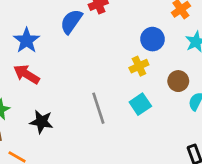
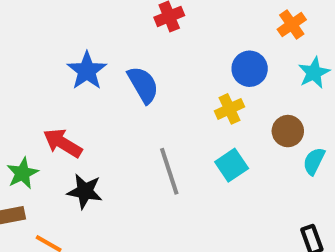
blue semicircle: (71, 21) -> (143, 85), moved, turned 115
blue star: (27, 40) -> (87, 71), moved
red arrow: (27, 74) -> (63, 143), moved

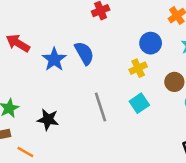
blue star: (87, 71) -> (54, 59), moved
red arrow: (63, 143) -> (18, 43), moved

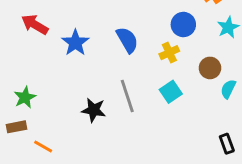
blue semicircle: (84, 53) -> (127, 40), moved
black star: (48, 119) -> (94, 110), moved

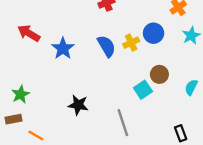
yellow cross: (169, 53) -> (131, 43), moved
brown circle: (210, 68) -> (159, 74), moved
gray line: (127, 96) -> (123, 123), moved
black rectangle: (227, 144) -> (181, 133), moved

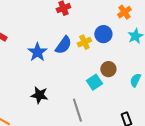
blue semicircle: (106, 46) -> (63, 45), turned 66
blue star: (63, 48) -> (37, 52), moved

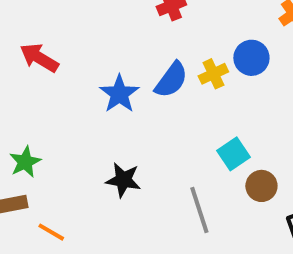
brown circle: (108, 69) -> (261, 186), moved

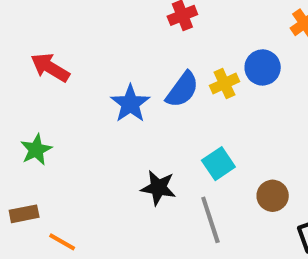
cyan square: (233, 154) -> (218, 164), moved
green star: (25, 162) -> (36, 150), moved
black star: (123, 180) -> (158, 188), moved

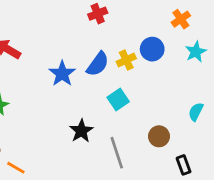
cyan square: (218, 164) -> (118, 100), moved
black star: (158, 188) -> (81, 131), turned 30

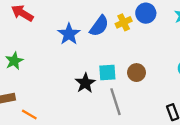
cyan square: (118, 100) -> (107, 73), moved, turned 30
brown circle: (159, 136) -> (136, 73), moved

